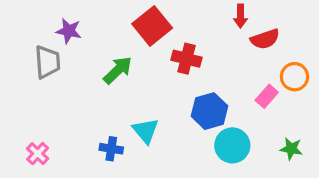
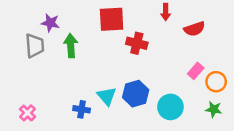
red arrow: (240, 16) -> (166, 12), moved
red square: (152, 26) -> (112, 19), turned 36
green arrow: (118, 70) -> (71, 46), moved, turned -50
orange circle: (294, 77) -> (216, 82), moved
blue hexagon: (209, 111) -> (136, 94), moved

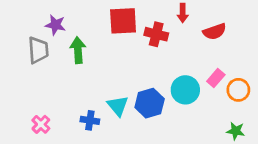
red cross: (137, 43) -> (156, 34), moved
cyan circle: (170, 107) -> (185, 90), moved
green star: (214, 109) -> (236, 131), moved
pink cross: (27, 113) -> (41, 124), moved

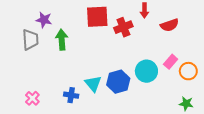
red cross: (156, 34) -> (123, 27), turned -36

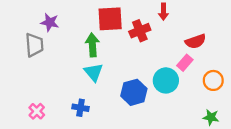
red semicircle: (169, 25) -> (195, 41), moved
green arrow: (62, 40) -> (92, 45), moved
pink rectangle: (171, 62) -> (185, 63), moved
cyan triangle: (93, 84) -> (94, 72), moved

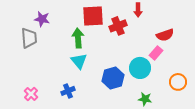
orange circle: (213, 80) -> (178, 82), moved
blue cross: (81, 108) -> (68, 91), turned -32
green star: (211, 117) -> (145, 99), moved

